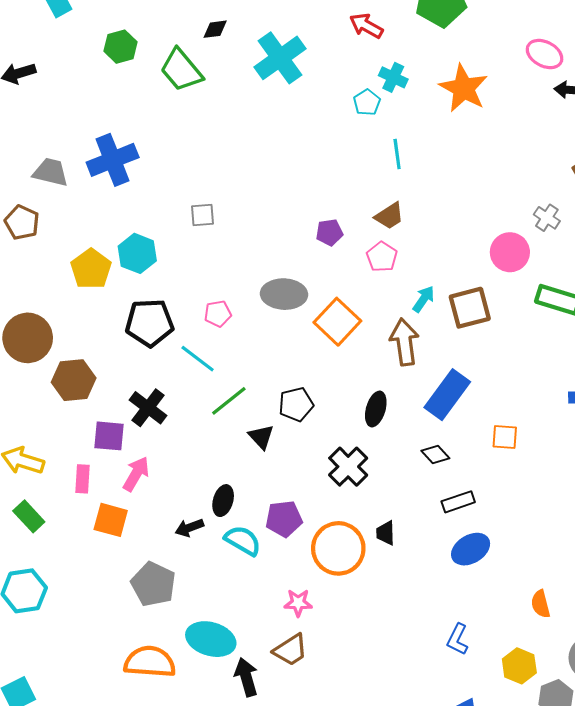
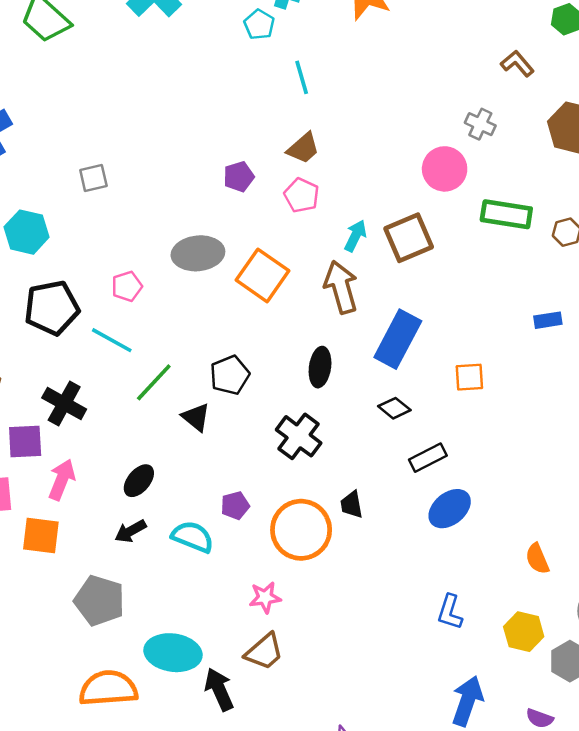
black ellipse: (223, 501) -> (139, 481), moved, turned 32
purple pentagon: (284, 519) -> (235, 505), size x0.7

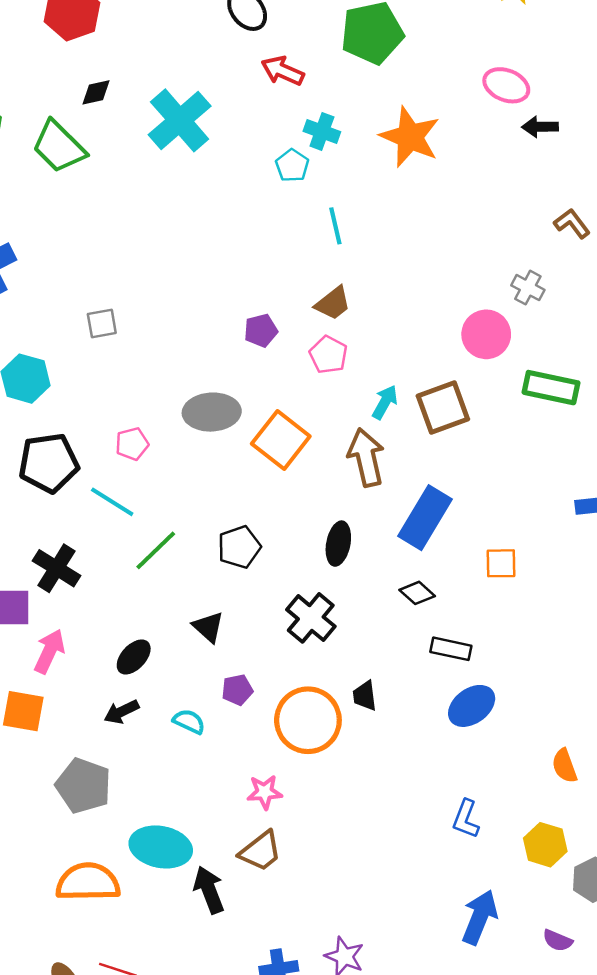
black triangle: (196, 417) -> (208, 627), moved
black rectangle: (428, 458) -> (451, 649), turned 36
cyan semicircle: (193, 537) -> (189, 721), size x0.7

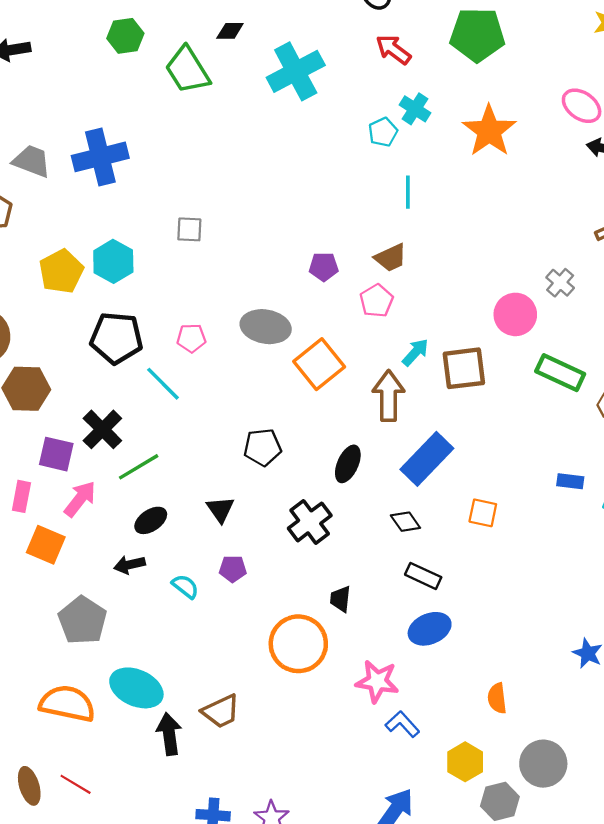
green line: (156, 550) -> (139, 467), moved
orange circle: (308, 720) -> (298, 644), moved
pink star: (265, 792) -> (377, 681), moved, size x1.4
blue L-shape: (466, 819) -> (402, 724), turned 104

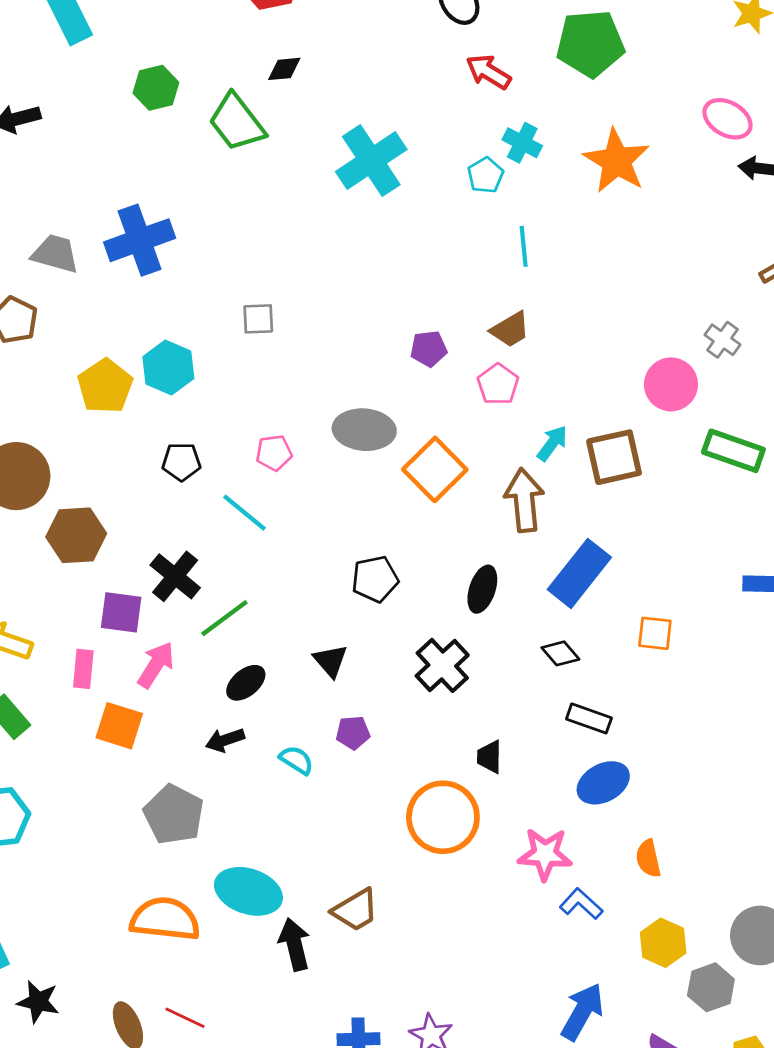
cyan cross: (296, 71) -> (371, 161), moved
black pentagon: (116, 338) -> (181, 462), size x0.6
orange semicircle: (497, 698) -> (648, 858), moved

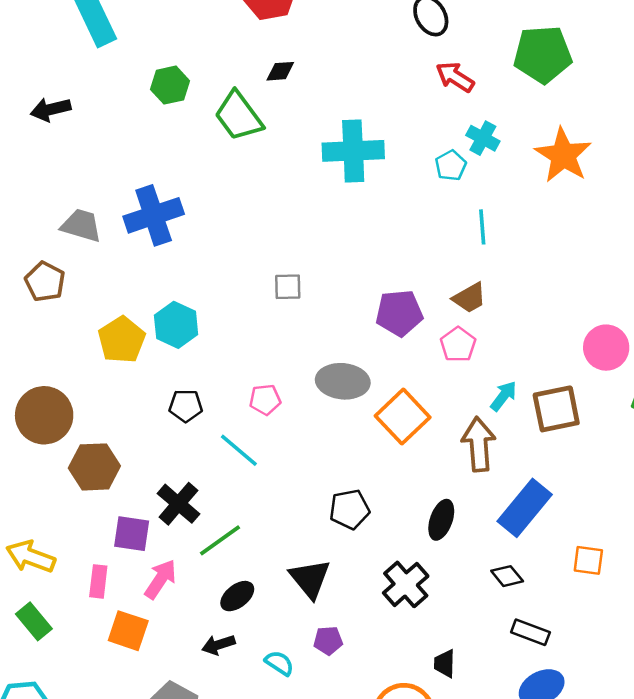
cyan cross: (371, 161) -> (353, 151), turned 30
gray square: (258, 319) -> (288, 287), moved
purple pentagon: (429, 349) -> (399, 313), size x1.5
black triangle: (330, 661) -> (310, 579), size x1.4

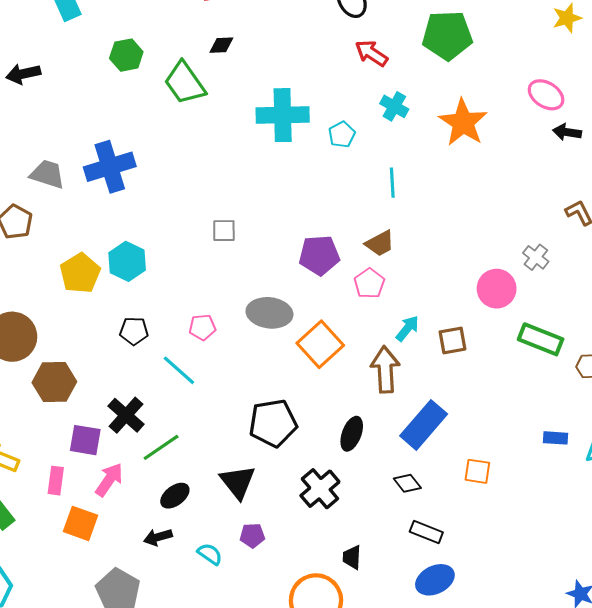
cyan pentagon: (451, 165) -> (342, 135), moved
brown square: (556, 409) -> (453, 340), size x0.7
black pentagon: (350, 509) -> (273, 423), size x1.4

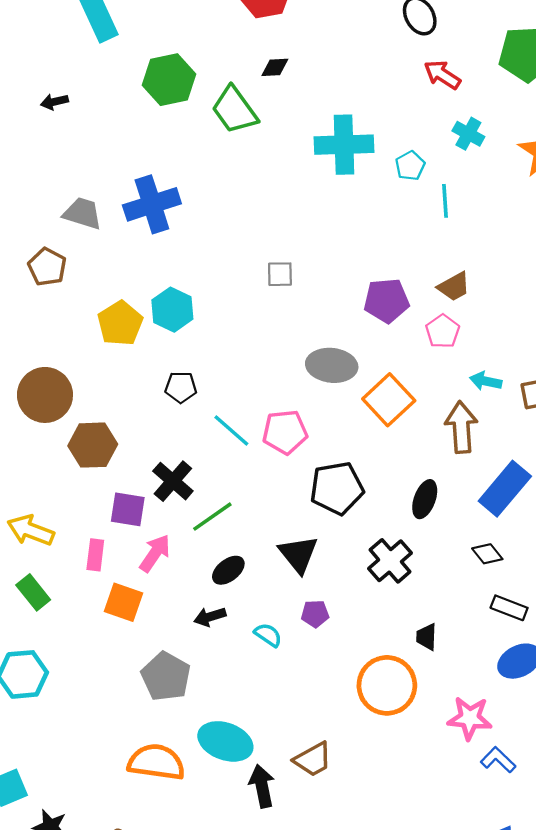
green hexagon: (126, 55) -> (169, 80), size x1.4
black arrow: (23, 74) -> (54, 102), size x0.7
cyan line: (392, 183) -> (445, 201), moved
pink pentagon: (202, 327) -> (285, 432), moved, size x1.5
cyan arrow: (407, 328) -> (486, 381), turned -116

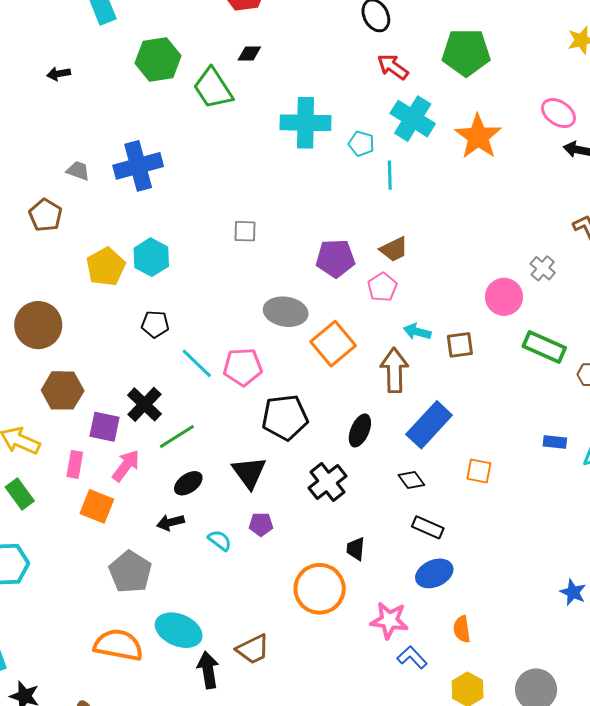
cyan cross: (468, 134) -> (413, 119), size x1.6
cyan pentagon: (410, 166) -> (361, 144), turned -30
gray trapezoid: (82, 213) -> (78, 171), size x0.7
brown hexagon: (93, 445) -> (63, 390), moved

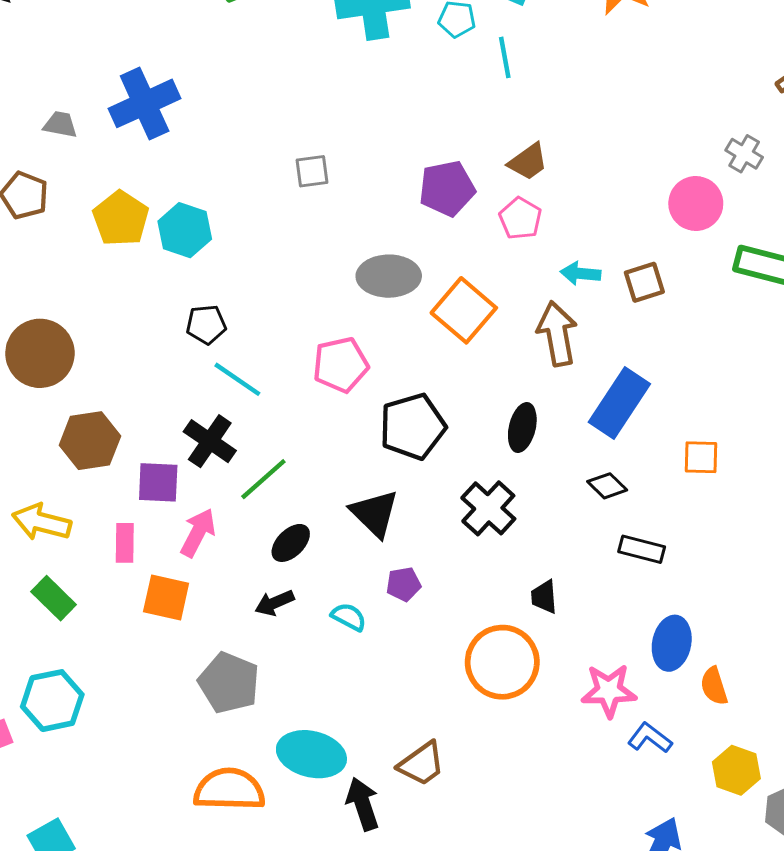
yellow pentagon: (106, 267) -> (121, 219), moved
cyan line: (197, 363) -> (237, 379), moved
blue ellipse: (434, 573) -> (672, 643), moved, turned -45

